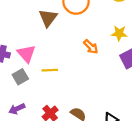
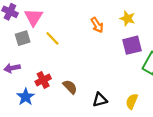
yellow line: (50, 70) -> (52, 38), turned 35

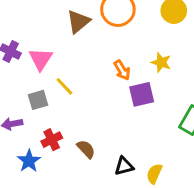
gray square: (23, 38) -> (38, 100), moved
purple square: (132, 45) -> (142, 94), moved
yellow semicircle: (132, 101) -> (154, 174), moved

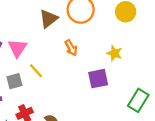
orange arrow: (122, 70) -> (71, 48), moved

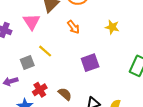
pink triangle: (17, 48) -> (32, 22), moved
purple square: (98, 79) -> (90, 63), moved

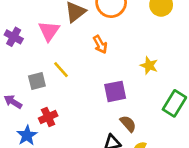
yellow star: (112, 27) -> (149, 66), moved
purple arrow: (10, 81) -> (13, 102), turned 40
brown semicircle: (65, 94) -> (128, 124), moved

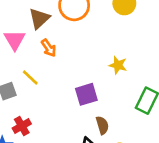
orange arrow: (100, 44) -> (49, 48), moved
brown semicircle: (128, 124) -> (102, 125), turned 30

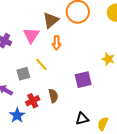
orange arrow: (49, 48) -> (57, 43), turned 32
brown semicircle: (102, 125) -> (53, 96), moved

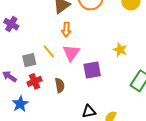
pink triangle: (31, 35) -> (71, 53), moved
red cross: (33, 101) -> (35, 81), moved

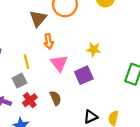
yellow star: (120, 50) -> (94, 49), moved
yellow line: (49, 51) -> (27, 62), moved, turned 40

